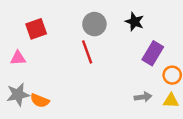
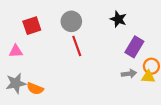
gray circle: (94, 24) -> (71, 21), moved
gray arrow: (143, 97) -> (129, 74), moved
yellow triangle: (171, 101) -> (148, 77), moved

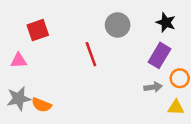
black star: (118, 19) -> (166, 22), moved
gray circle: (71, 21) -> (118, 25), moved
yellow triangle: (148, 77) -> (176, 107), moved

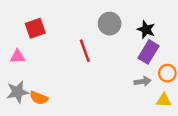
black star: (166, 22) -> (146, 29), moved

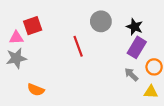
pink triangle: (18, 57) -> (16, 38), moved
gray arrow: (143, 81) -> (131, 75), turned -128
gray star: (18, 92) -> (16, 58), moved

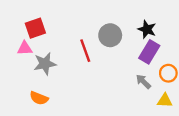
gray circle: (101, 21) -> (110, 35), moved
pink triangle: (16, 38) -> (25, 48), moved
gray star: (16, 58) -> (45, 64), moved

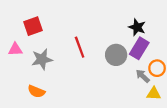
gray circle: (110, 35) -> (116, 55), moved
pink triangle: (25, 48) -> (15, 49), moved
gray arrow: (143, 82) -> (143, 76), moved

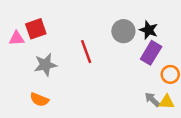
pink triangle: (15, 49) -> (17, 38), moved
gray circle: (116, 55) -> (123, 31), moved
gray arrow: (143, 76) -> (152, 100), moved

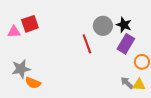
red line: (86, 52) -> (87, 44), moved
gray star: (45, 65) -> (21, 69), moved

